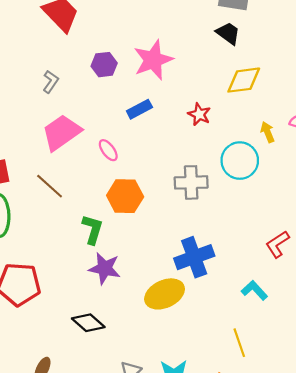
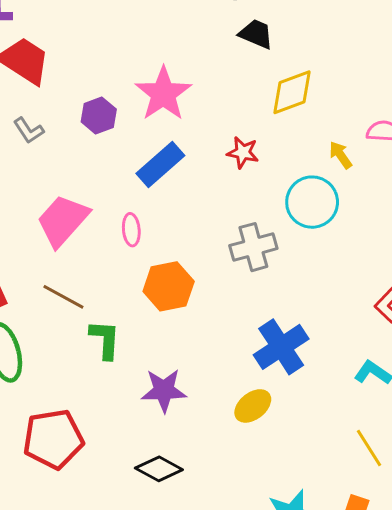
gray L-shape: (51, 82) -> (29, 130), moved, turned 125
blue rectangle: (139, 109) -> (160, 165), size x1.4
pink ellipse: (108, 150) -> (131, 230), turned 45
green L-shape: (93, 229) -> (105, 339), moved
yellow ellipse: (165, 294) -> (253, 406), size x0.7

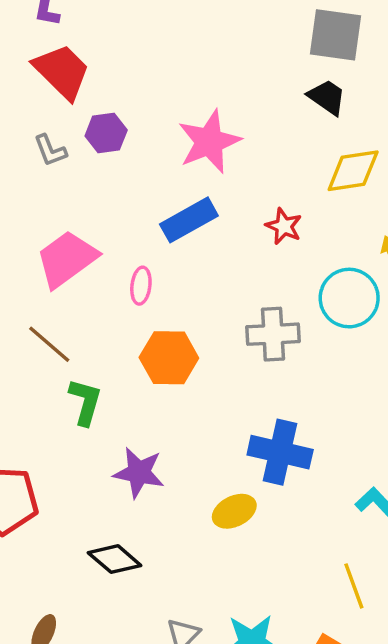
purple hexagon: (99, 115) -> (106, 133), moved
blue cross: (281, 347) -> (280, 452), turned 34

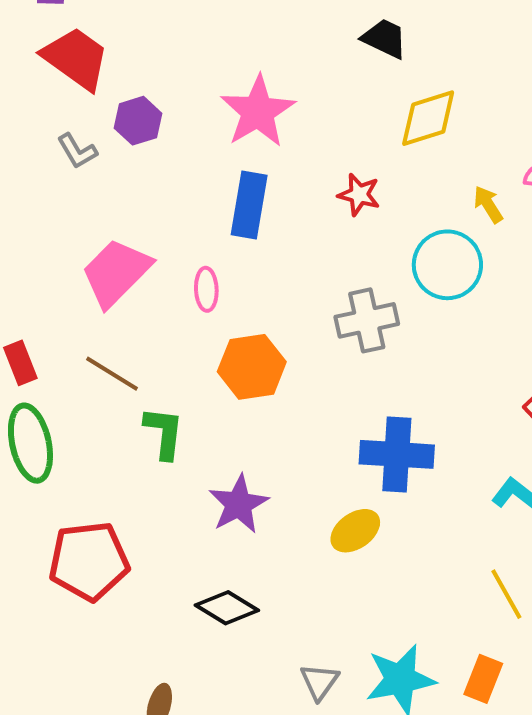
blue rectangle: (189, 220) -> (249, 205), turned -42
purple star: (139, 473) -> (239, 504), turned -30

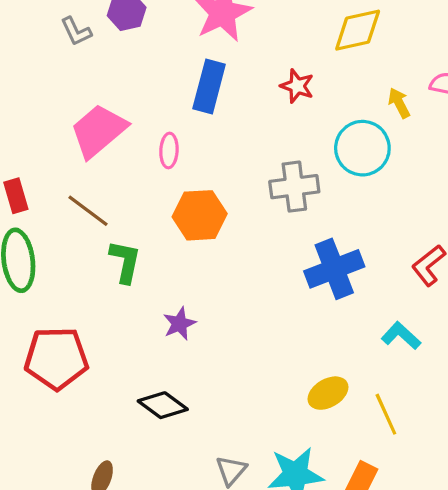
blue cross: (397, 454) -> (334, 269), moved, turned -30
purple star: (239, 504) -> (179, 324), size x0.7
yellow ellipse: (355, 531) -> (328, 393), moved

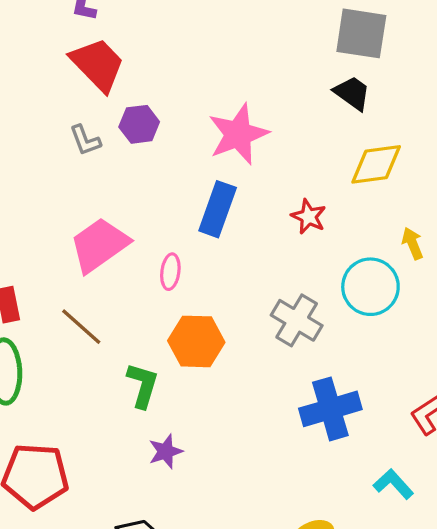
gray cross: (294, 187) -> (297, 320), turned 33
green L-shape: (125, 262) -> (143, 385), moved

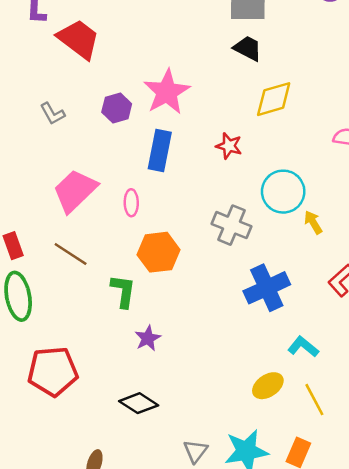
red trapezoid: (98, 64) -> (79, 39), moved
purple hexagon: (139, 124) -> (117, 108), moved
yellow arrow: (412, 243) -> (313, 222), moved
cyan L-shape: (393, 484) -> (303, 347), moved

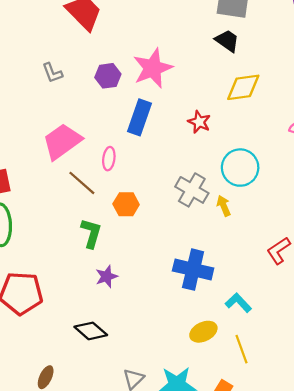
yellow arrow: (313, 222) -> (224, 206), moved
orange hexagon: (158, 252) -> (126, 204), size x0.7
brown line: (71, 254) -> (82, 183), moved
blue cross: (267, 288) -> (193, 270), moved, turned 30

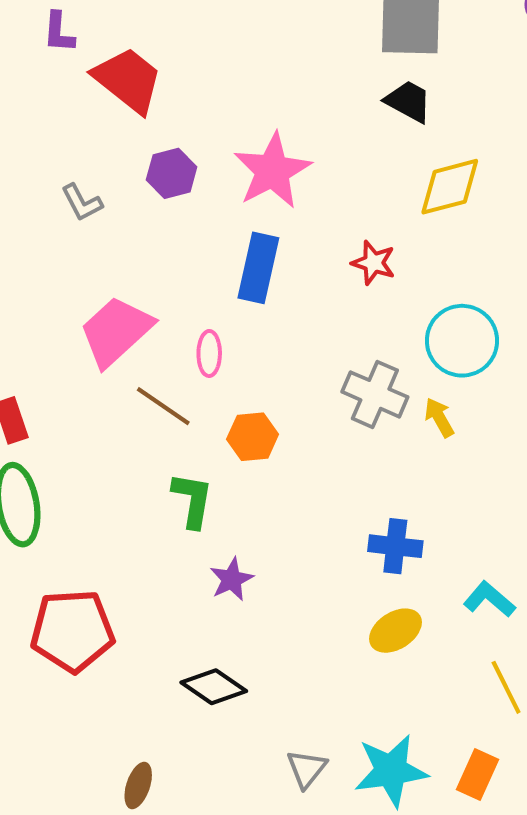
purple hexagon: (108, 76) -> (172, 173), moved
blue cross: (193, 270) -> (395, 546), size x0.7
yellow ellipse: (203, 332) -> (395, 631), moved

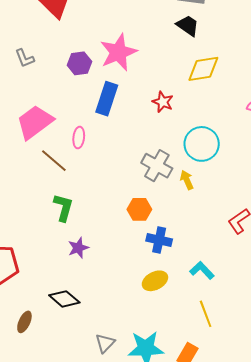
purple hexagon: (172, 173) -> (79, 63), moved
orange hexagon: (253, 437) -> (139, 209), moved
brown ellipse: (138, 785) -> (24, 322), moved

